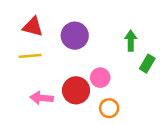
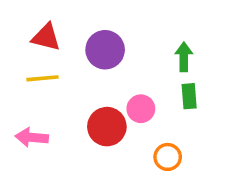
green rectangle: (147, 64) -> (189, 96), moved, turned -36
pink arrow: (42, 98) -> (32, 137), moved
orange circle: (109, 108) -> (168, 157), moved

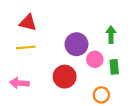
purple circle: (105, 50) -> (76, 44), moved
green rectangle: (189, 96) -> (114, 67), moved
pink circle: (141, 109) -> (95, 59), moved

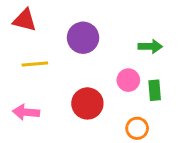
red triangle: (28, 23) -> (25, 20), moved
green arrow: (111, 35) -> (150, 46), turned 91
purple circle: (76, 44) -> (83, 38), moved

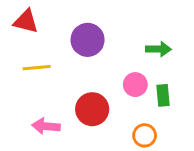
pink arrow: (26, 112) -> (46, 126), moved

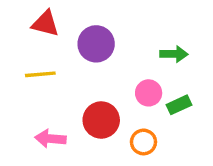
red triangle: (26, 21) -> (45, 24), moved
green rectangle: (163, 95) -> (179, 105), turned 70
orange circle: (145, 135) -> (143, 142), moved

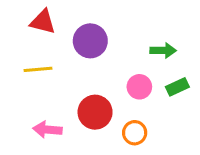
green rectangle: (179, 105) -> (177, 87), moved

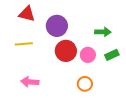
red circle: (95, 112) -> (66, 51), moved

